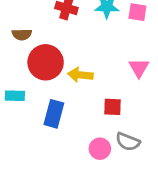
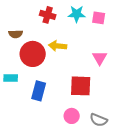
yellow arrow: (80, 75) -> (58, 46), moved
red square: (112, 107) -> (81, 86), size x1.6
gray semicircle: (128, 142) -> (99, 120), moved

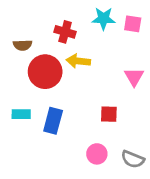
red cross: (48, 15) -> (65, 32), moved
cyan rectangle: (11, 78) -> (21, 114), moved
red square: (81, 86) -> (109, 114), size x0.6

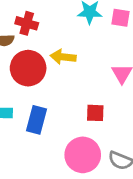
red cross: (65, 32) -> (27, 23), moved
pink circle: (97, 154) -> (83, 155), size x1.6

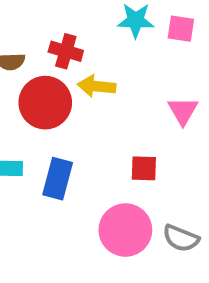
red cross: (27, 23) -> (66, 51), moved

